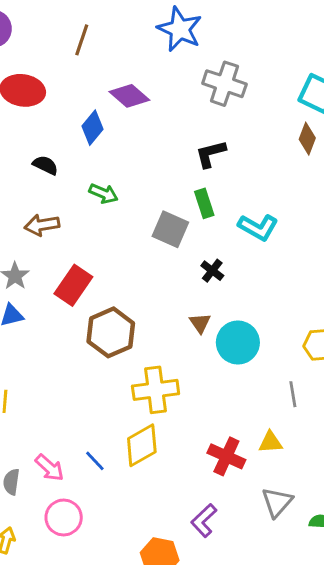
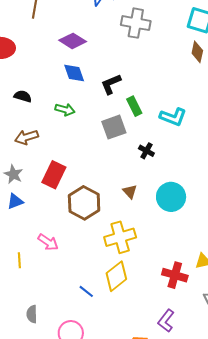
blue diamond: (93, 128) -> (74, 73), moved, turned -50
black L-shape: (211, 154) -> (111, 84), moved
gray square: (170, 229) -> (114, 127), turned -35
brown triangle: (200, 323) -> (130, 191), moved
pink arrow: (50, 468) -> (48, 242), moved

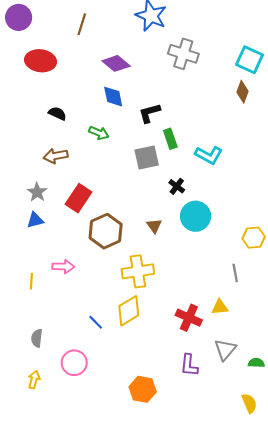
cyan circle: (171, 197) -> (196, 216), moved
pink arrow: (48, 242) -> (63, 267), turned -40
purple L-shape: (166, 321) -> (189, 365), moved, turned -40

